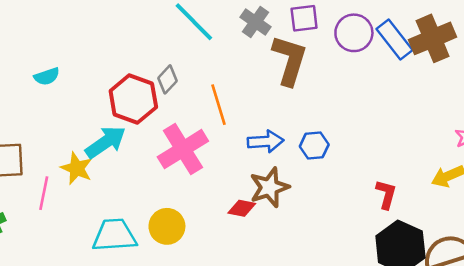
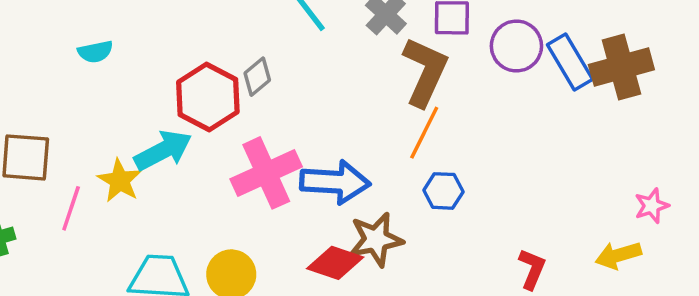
orange line: (219, 105) -> (424, 133), moved, turned 36
blue arrow: (266, 141) -> (335, 182), moved, size x1.4
red diamond: (242, 208) -> (335, 263), size x1.4

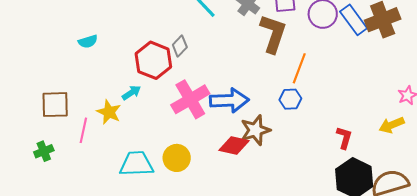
orange line: (424, 133) -> (299, 68), moved
cyan arrow: (163, 150) -> (131, 93), size x0.6

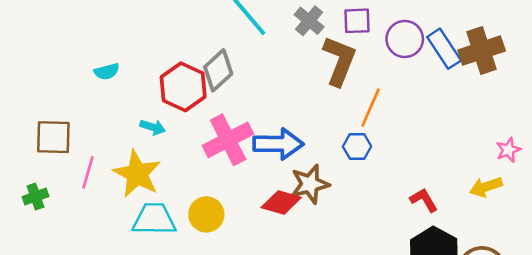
cyan semicircle: (88, 41) -> (107, 72), moved
gray diamond: (180, 46) -> (218, 70), size x1.5
cyan arrow: (131, 93) -> (153, 127), turned 48
yellow star: (109, 112) -> (137, 174), moved, size x1.5
red L-shape: (344, 138) -> (424, 200), turned -50

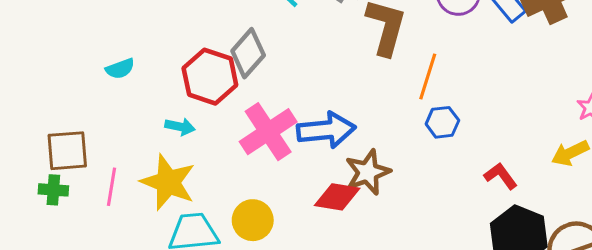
blue hexagon: (357, 147) -> (442, 122), moved
green cross: (35, 197) -> (53, 190), moved, turned 30

